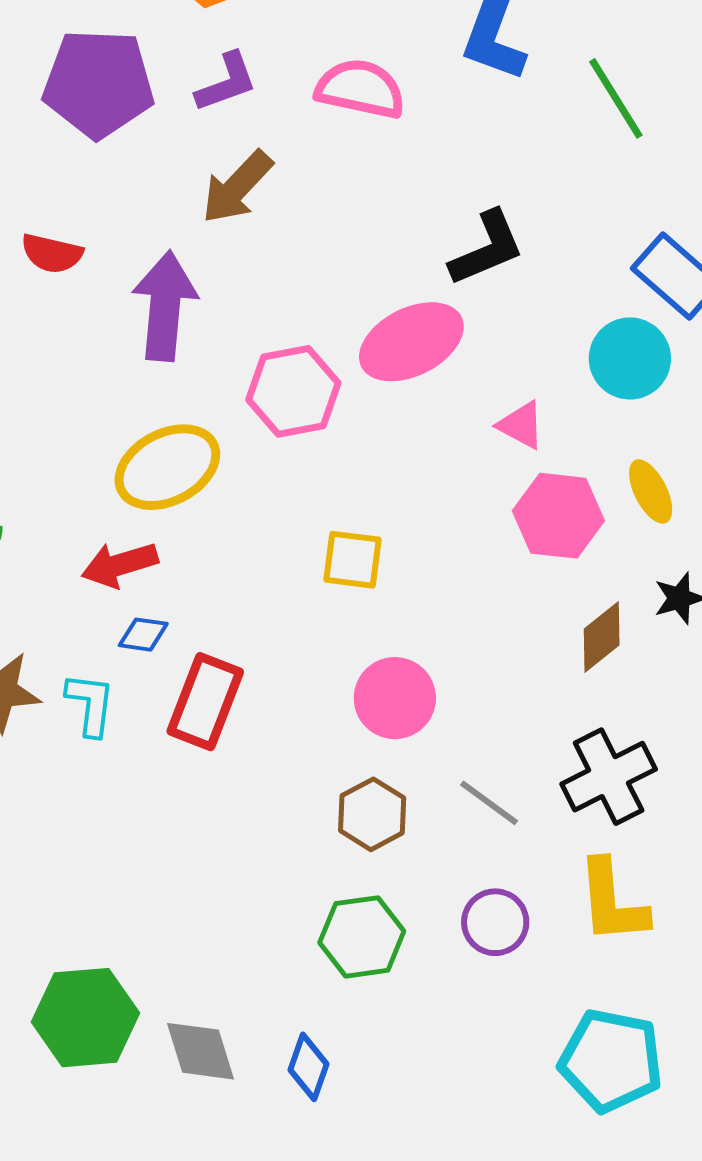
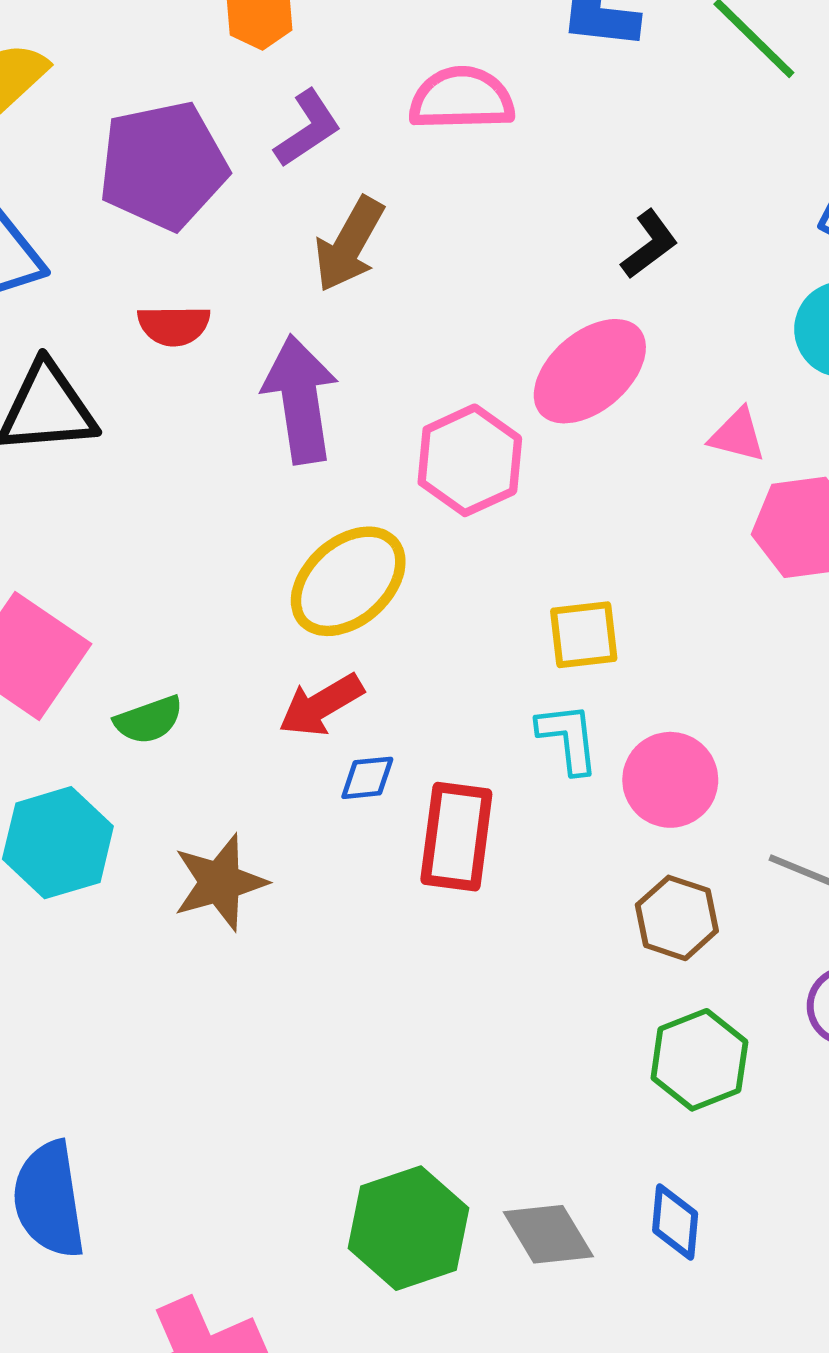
black L-shape: (487, 248) -> (649, 244), size x0.7
red semicircle: (52, 253) -> (174, 325), moved
cyan L-shape: (90, 704) -> (568, 738), moved

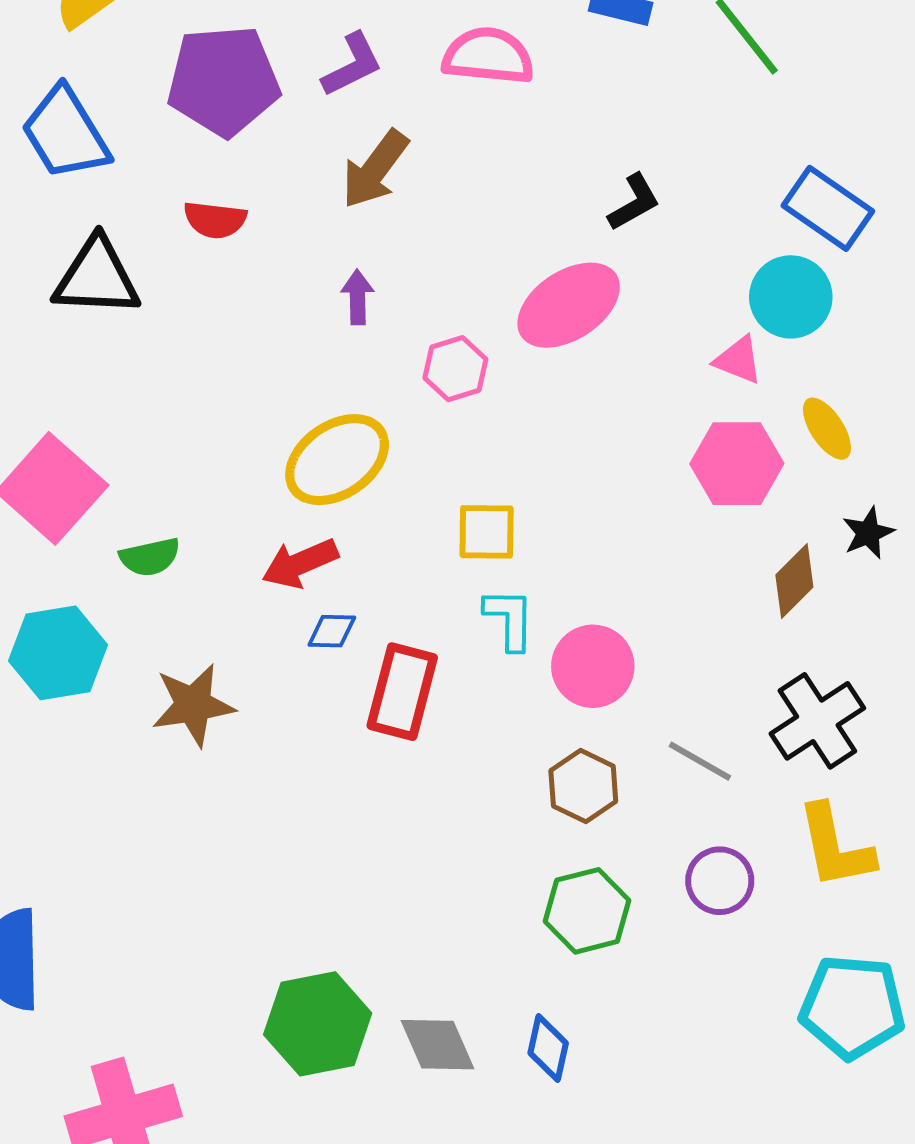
purple arrow: (300, 399) -> (357, 297), moved, size x0.5
pink triangle: (737, 435) -> (738, 360), moved
pink hexagon: (470, 460) -> (455, 369), size x0.7
yellow square: (584, 635) -> (487, 532), moved

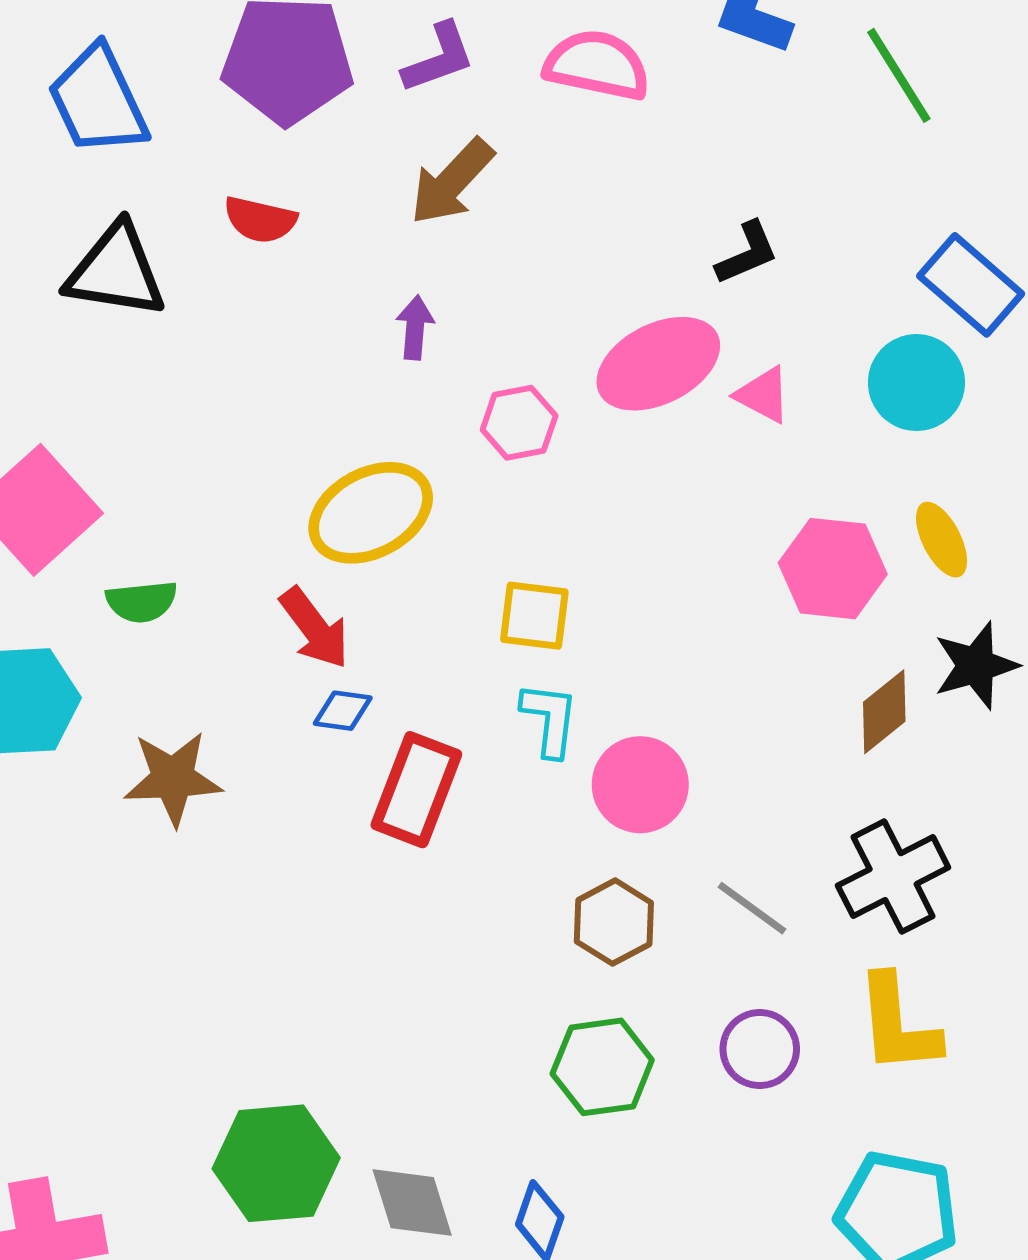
pink triangle: (738, 360) -> (763, 395), moved
black star: (868, 533) -> (976, 666), size x1.4
red arrow: (300, 563) -> (315, 628), turned -110

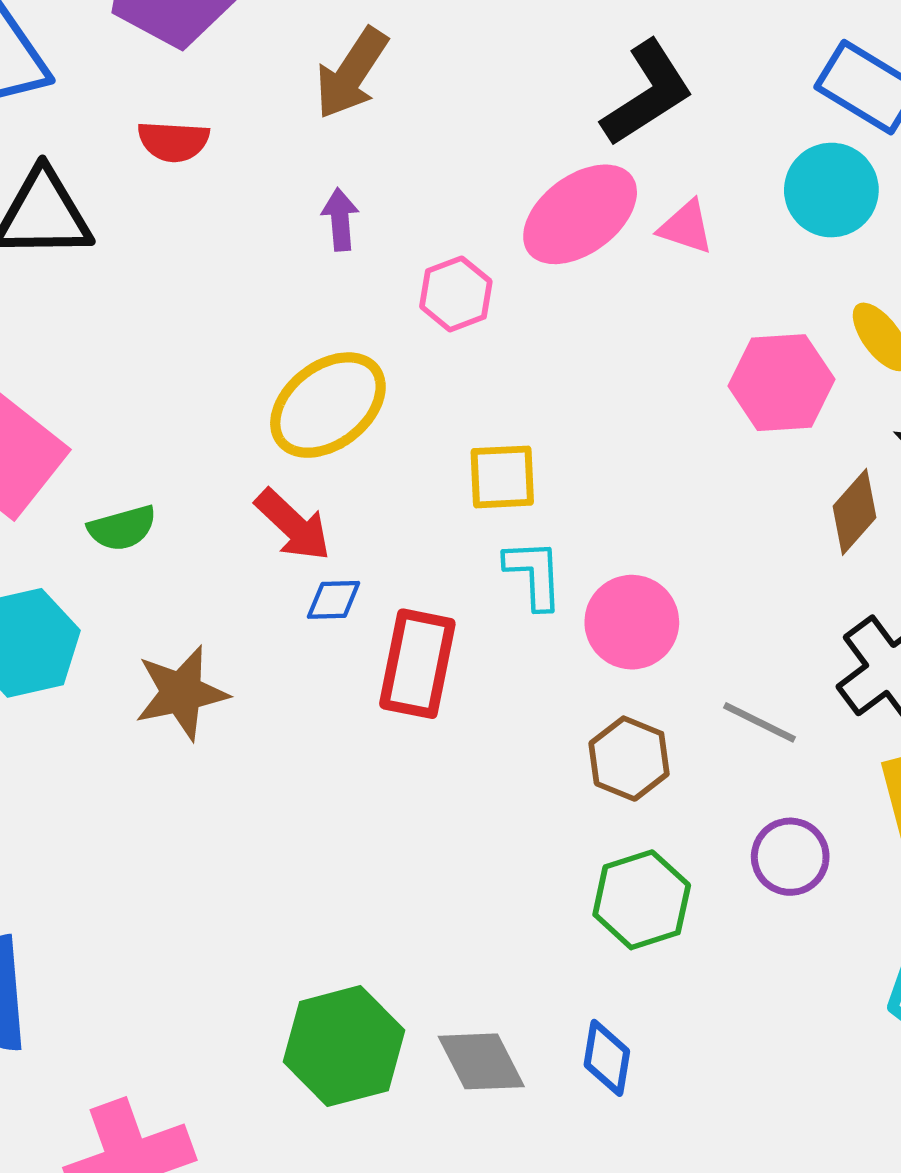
black L-shape: (747, 253) -> (647, 93), size x1.6

